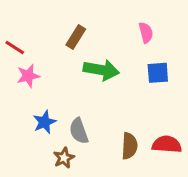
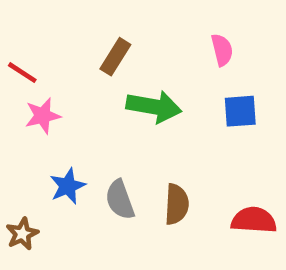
brown semicircle: (129, 146) -> (177, 204), moved
brown star: (64, 158) -> (22, 234), moved

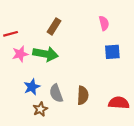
red line: (22, 73) -> (11, 34), turned -48
green arrow: (154, 107) -> (46, 54), moved
brown star: (22, 234) -> (40, 109), moved

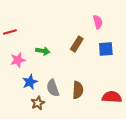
brown rectangle: (54, 26) -> (77, 44), moved
pink star: (20, 54) -> (18, 60), moved
green arrow: (46, 54) -> (43, 51), size x0.6

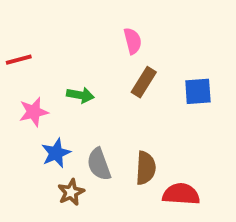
pink semicircle: (98, 22) -> (133, 41), moved
red semicircle: (112, 97) -> (181, 194), moved

